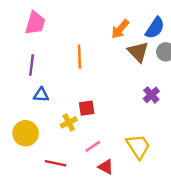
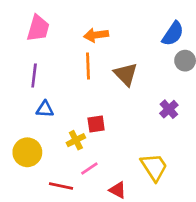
orange arrow: (120, 29) -> (96, 35), moved, turned 42
brown triangle: (138, 52) -> (126, 74), moved
pink line: (93, 146) -> (89, 168), moved

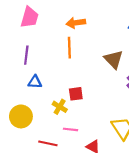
brown triangle: (126, 74) -> (114, 59), moved
yellow cross: (76, 140) -> (60, 107), turned -32
pink line: (89, 168) -> (70, 129), turned 40

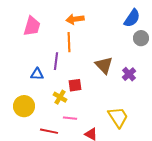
pink trapezoid: (30, 17) -> (32, 26), moved
purple line: (26, 55) -> (56, 61), moved
brown triangle: (114, 59) -> (104, 65), moved

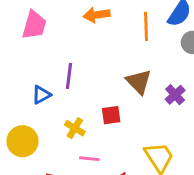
orange line: (69, 42) -> (146, 26), moved
blue triangle: (37, 74) -> (41, 95), turned -32
red square: (75, 85) -> (111, 115), moved

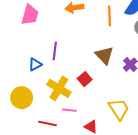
red square: (111, 115) -> (85, 79), turned -32
yellow cross: (75, 128) -> (59, 88), size x1.6

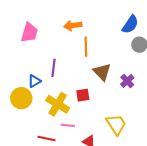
orange line: (110, 16) -> (86, 47), moved
red square: (85, 79) -> (83, 95), turned 32
yellow circle: (22, 98) -> (21, 98), moved

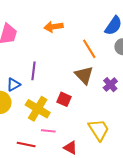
orange line: (86, 47) -> (89, 49), moved, turned -30
red square: (83, 95) -> (64, 99), turned 32

